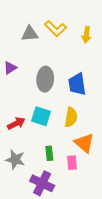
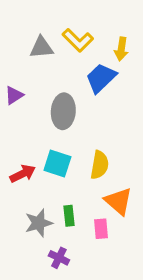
blue trapezoid: (77, 84) -> (101, 78), moved, turned 55
gray star: (15, 160) -> (39, 223), moved, turned -30
purple cross: (42, 183) -> (59, 258), size x0.6

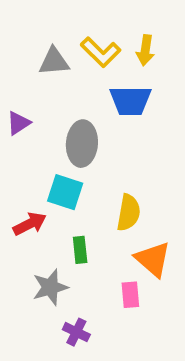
yellow arrow: (121, 49) -> (145, 50), moved
blue trapezoid: (101, 78) -> (130, 101), turned -136
cyan square: (57, 164) -> (65, 192), moved
green rectangle: (69, 216) -> (80, 250), moved

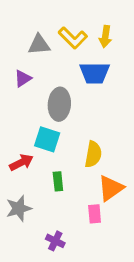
purple triangle: (18, 123) -> (23, 78), moved
orange triangle: (153, 259) -> (111, 188), turned 44
gray star: (50, 287) -> (19, 208), moved

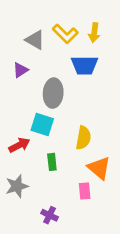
gray triangle: (39, 45) -> (35, 40), turned 35
orange triangle: (111, 188) -> (99, 168), turned -45

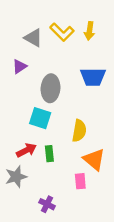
blue trapezoid: (85, 65) -> (93, 77), moved
red arrow: (19, 145) -> (26, 150), moved

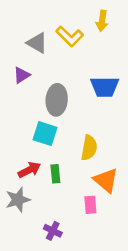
yellow arrow: (90, 31) -> (102, 21), moved

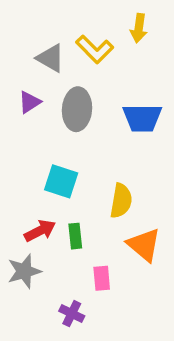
gray ellipse: (57, 100) -> (77, 109), moved
pink rectangle: (90, 205) -> (102, 278), moved

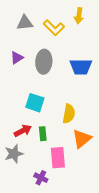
gray triangle: (51, 58) -> (25, 23), moved, turned -36
orange triangle: (144, 245) -> (82, 139), turned 40
pink rectangle: (102, 278) -> (58, 158), size x1.5

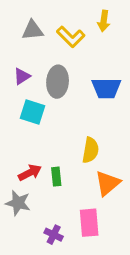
cyan square: (35, 103) -> (32, 112), moved
gray star: (14, 154) -> (18, 203), turned 30
pink rectangle: (58, 158) -> (89, 223), moved

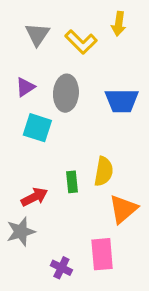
gray triangle: (32, 30) -> (37, 34), turned -50
green rectangle: (56, 177) -> (72, 182), moved
gray star: (18, 203) -> (21, 232), turned -30

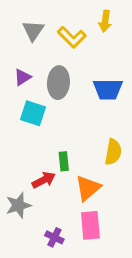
yellow semicircle: (104, 171) -> (113, 152), moved
red arrow: (34, 197) -> (44, 180), moved
orange triangle: (123, 209) -> (88, 188), moved

